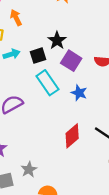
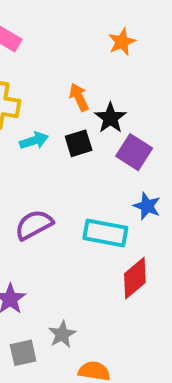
orange arrow: (16, 18) -> (79, 97), moved
cyan rectangle: (47, 83) -> (105, 233), moved, turned -45

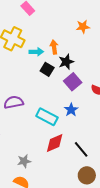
cyan arrow: (34, 141) -> (36, 52), moved
black square: (79, 143) -> (47, 69), turned 32
gray star: (62, 334) -> (24, 161), moved

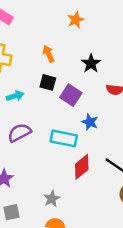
cyan arrow: (36, 52) -> (15, 96), moved
black star: (66, 62) -> (91, 63), moved
purple square: (73, 82) -> (71, 95), moved

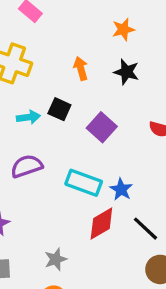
black star: (91, 63) -> (126, 72), moved, turned -30
black square: (48, 82) -> (59, 109), moved
blue star: (90, 122) -> (121, 189), moved

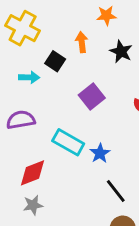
orange star: (123, 29) -> (106, 16), moved
black square: (59, 109) -> (55, 61), moved
red diamond: (101, 224) -> (32, 173), moved

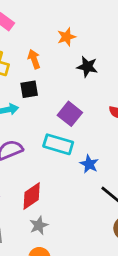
orange arrow: (82, 42) -> (34, 59), moved
black square: (55, 61) -> (29, 89), turned -30
cyan rectangle: (68, 142) -> (58, 144), moved

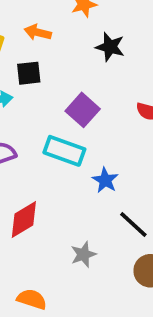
orange arrow: (34, 59) -> (38, 32), turned -60
gray star: (39, 225) -> (83, 254), moved

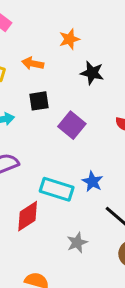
black square: (29, 73) -> (39, 101), moved
cyan rectangle: (64, 151) -> (57, 189), moved

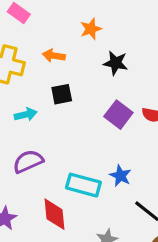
purple square: (72, 125) -> (118, 115), moved
red diamond: (28, 216) -> (54, 214), turned -60

